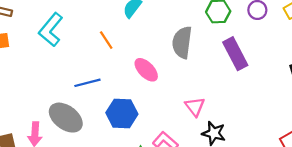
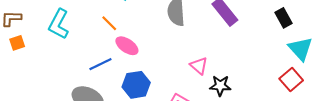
pink ellipse: (146, 70) -> (127, 46), moved

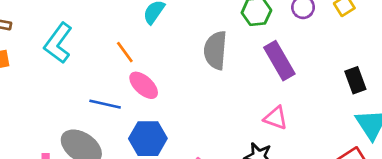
blue line: (100, 64) -> (105, 104), turned 30
pink triangle: (199, 66) -> (276, 118), moved, turned -30

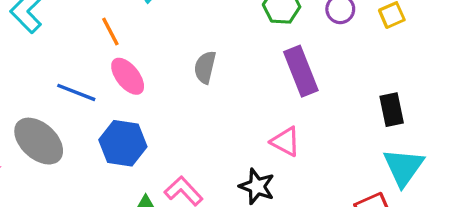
gray semicircle: (215, 50) -> (205, 67), moved, size x0.7

